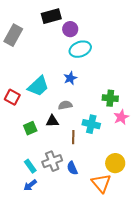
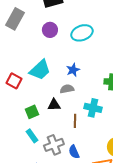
purple circle: (70, 29) -> (50, 30), moved
blue star: (70, 78) -> (73, 70), moved
cyan rectangle: (30, 166) -> (32, 136), moved

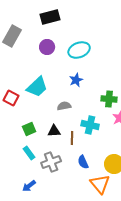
blue star: (73, 70) -> (76, 80), moved
black triangle: (54, 105) -> (54, 131), moved
blue semicircle: (74, 152) -> (83, 162), moved

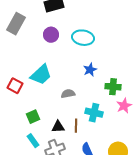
cyan ellipse: (79, 50) -> (83, 38), turned 30
blue star: (76, 80) -> (90, 70), moved
black triangle: (54, 131) -> (58, 127), moved

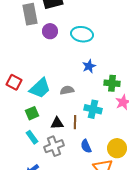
gray rectangle: (16, 24) -> (30, 14), moved, turned -40
cyan trapezoid: (41, 75) -> (40, 88), moved

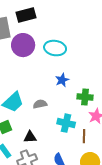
purple circle: (50, 31) -> (23, 45), size x1.5
brown line: (75, 122) -> (84, 136), moved

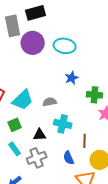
cyan cross: (66, 123) -> (63, 124), moved
brown line: (84, 136) -> (85, 141), moved

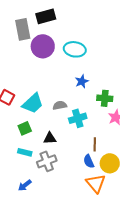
cyan cross: (63, 124) -> (78, 118), moved, turned -30
cyan rectangle: (15, 149) -> (25, 152), turned -40
blue semicircle: (69, 158) -> (89, 161), moved

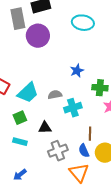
cyan ellipse: (75, 49) -> (83, 23), moved
gray cross: (47, 161) -> (58, 151), moved
orange triangle: (96, 183) -> (79, 173), moved

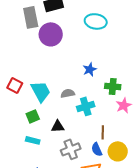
cyan trapezoid: (28, 93) -> (41, 91), turned -75

